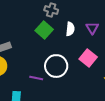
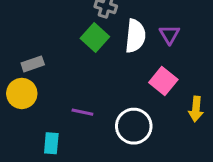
white semicircle: (70, 29) -> (135, 36), size x1.5
white circle: (56, 66) -> (134, 126), moved

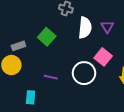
green square: (95, 37) -> (47, 37), moved
white circle: (134, 126) -> (84, 73), moved

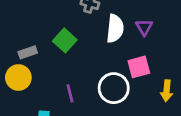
pink square: (103, 57) -> (139, 67), turned 36
purple line: (51, 77) -> (70, 93), turned 64

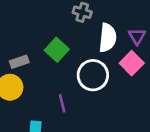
pink square: (139, 67) -> (132, 63), moved, turned -30
white circle: (114, 88) -> (93, 75), moved

